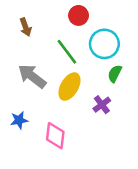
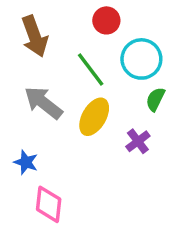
brown arrow: (26, 27) -> (35, 36), size x1.6
blue star: (19, 120) -> (26, 162), turned 30
pink diamond: (55, 136) -> (49, 204), moved

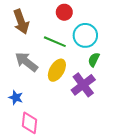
green line: (91, 69) -> (55, 42), turned -30
purple cross: (138, 141) -> (83, 85), size x1.6

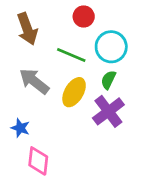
green semicircle: (94, 60) -> (108, 80), moved

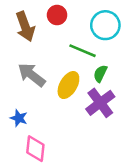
red circle: (84, 17) -> (57, 15), moved
cyan circle: (111, 47) -> (105, 25), moved
green line: (71, 55) -> (82, 51), moved

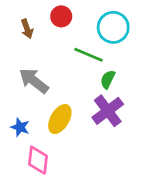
brown arrow: (25, 26) -> (27, 29), size x0.6
yellow ellipse: (68, 85) -> (60, 119), moved

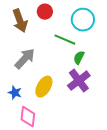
brown arrow: (27, 29) -> (20, 21), size x1.6
gray arrow: (34, 81) -> (25, 59), turned 95

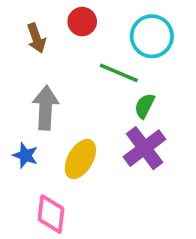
brown arrow: (20, 21) -> (36, 38), size x0.7
gray arrow: (25, 59) -> (46, 108), turned -40
blue star: (15, 93) -> (25, 155), moved

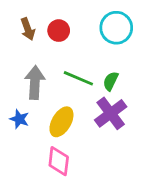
red circle: (82, 22) -> (59, 31), moved
green line: (119, 73) -> (78, 78), moved
pink diamond: (51, 214) -> (59, 161), moved

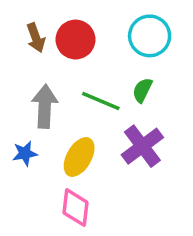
red circle: (59, 31) -> (75, 40), size x1.4
green semicircle: (111, 81) -> (142, 90), moved
blue star: (19, 119) -> (25, 153), turned -30

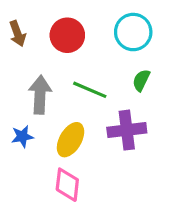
brown arrow: (36, 38) -> (17, 34), moved
green semicircle: (142, 90) -> (141, 80), moved
purple cross: (142, 146) -> (127, 130), turned 30

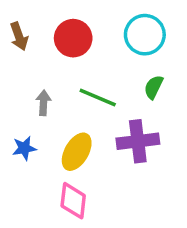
gray arrow: (40, 95) -> (43, 103), size x0.6

